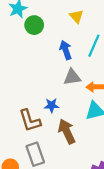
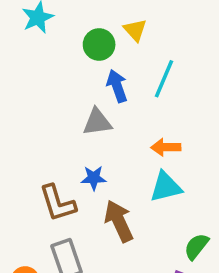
green circle: (34, 25) -> (99, 44), moved
gray triangle: (72, 77) -> (97, 122), moved

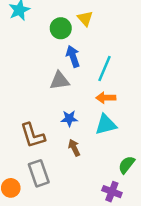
cyan line: (164, 79) -> (105, 68), moved
blue star: (94, 178) -> (69, 118), moved
brown arrow: (119, 221) -> (74, 148), size x0.6

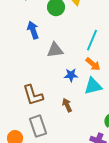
blue arrow: (73, 56) -> (33, 30), moved
orange arrow: (106, 98) -> (93, 64), turned -140
blue star: (69, 118) -> (71, 75), moved

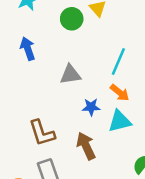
blue arrow: (33, 30) -> (28, 49), moved
brown arrow: (67, 105) -> (86, 146), size x1.5

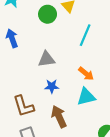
cyan line: (118, 62) -> (85, 35), moved
blue star: (91, 107) -> (52, 86), moved

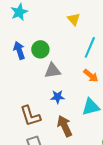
green circle: (48, 14) -> (40, 49), moved
orange arrow: (86, 74) -> (91, 76), moved

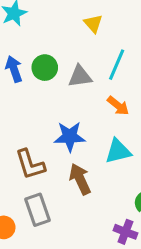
gray triangle: (53, 71) -> (80, 76), moved
blue star: (58, 97) -> (70, 136), size x1.5

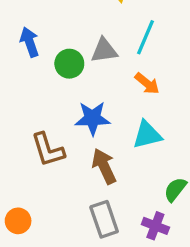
green circle: (45, 68) -> (69, 64), moved
gray rectangle: (37, 210) -> (104, 219), moved

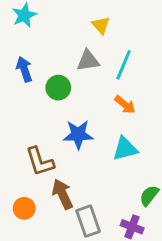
gray triangle: (104, 50) -> (88, 61), moved
brown arrow: (104, 166) -> (63, 194), moved
orange circle: (18, 221) -> (24, 208), moved

